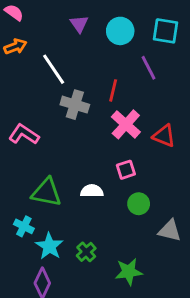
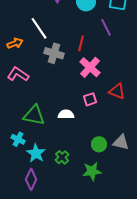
orange arrow: (15, 47) -> (15, 43), moved
red triangle: (164, 136) -> (117, 91), moved
green circle: (139, 204) -> (99, 144), moved

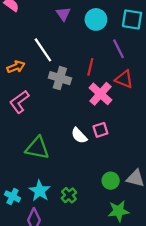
pink L-shape: (18, 74) -> (19, 102), turned -70
red triangle: (117, 91) -> (124, 79), moved
white semicircle: (66, 114) -> (79, 136), moved, turned -133
cyan cross: (18, 139) -> (13, 196), moved
green star: (92, 171) -> (118, 211), moved

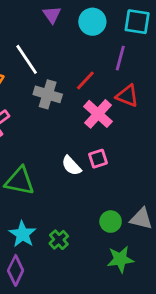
purple line: (118, 49) -> (120, 58), turned 42
red line: (90, 67) -> (85, 80), turned 30

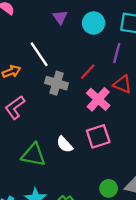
pink square: (98, 159) -> (98, 136), size x1.5
white semicircle: (71, 166) -> (65, 144), moved

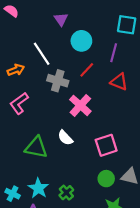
cyan circle: (94, 23) -> (81, 41), moved
pink cross: (98, 99) -> (80, 105), moved
pink square: (98, 136) -> (106, 145), moved

